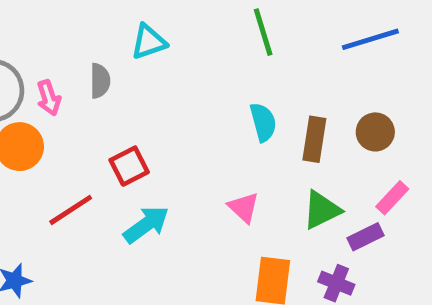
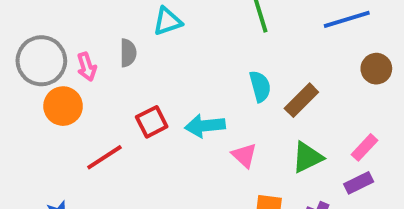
brown circle: (375, 132) -> (376, 69), moved
brown rectangle: (314, 139) -> (301, 100), turned 36
cyan arrow: (146, 225) -> (205, 126), moved, turned -150
purple rectangle: (366, 237) -> (359, 183), moved

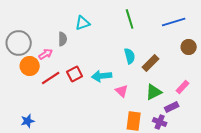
pink arrow: (87, 67) -> (46, 54), moved, turned -104
red line: (104, 157) -> (51, 78), moved
purple rectangle: (359, 183) -> (172, 107), moved

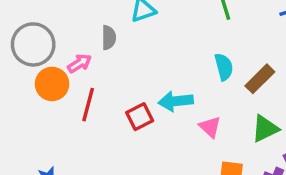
red square: (75, 74) -> (140, 117), moved
red line: (51, 78) -> (88, 105), turned -42

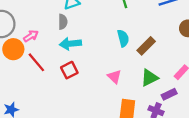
gray semicircle: (109, 38) -> (63, 22), moved
cyan arrow: (176, 101) -> (70, 44), moved
red line: (88, 105) -> (36, 62), turned -55

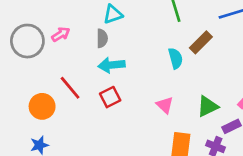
pink arrow: (31, 36) -> (61, 34), moved
brown rectangle: (146, 46) -> (201, 42), moved
orange circle: (13, 49) -> (42, 106), moved

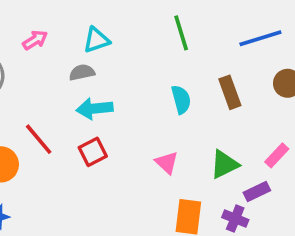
pink arrow: (61, 34) -> (35, 40), moved
gray semicircle: (102, 38) -> (82, 72), turned -102
brown rectangle: (201, 42) -> (230, 92), moved, turned -65

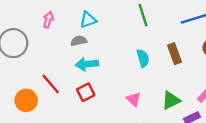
pink arrow: (35, 40) -> (48, 20), turned -42

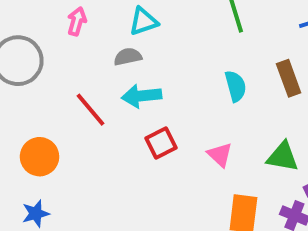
red line: (51, 84) -> (90, 110), moved
red square: (86, 92) -> (161, 143), moved
green triangle: (171, 100) -> (283, 157), turned 36

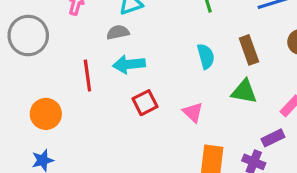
red line: (90, 110) -> (87, 76), turned 32
green triangle: (283, 157) -> (244, 92), moved

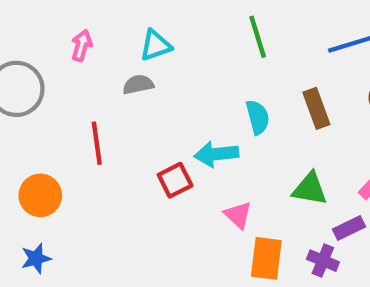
cyan arrow: (129, 64) -> (216, 154), moved
green triangle: (244, 92) -> (310, 189), moved
pink triangle: (193, 112) -> (238, 215), moved

